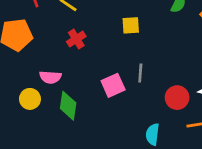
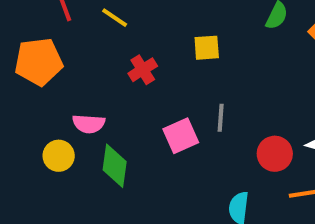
red cross: (76, 39) -> (143, 70), moved

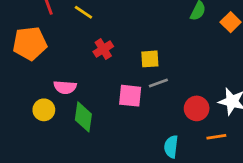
yellow square: (207, 48) -> (150, 59), moved
gray line: (221, 118) -> (158, 83), turned 66
pink square: (181, 136) -> (130, 96), turned 30

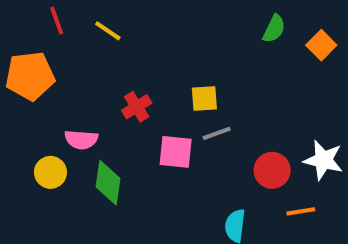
red cross: (103, 49) -> (137, 107), moved

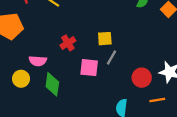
gray line: (217, 133) -> (111, 58), turned -40

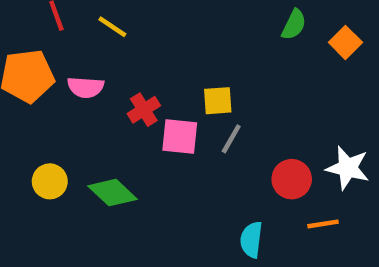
pink semicircle: (38, 61) -> (86, 87), moved
pink square: (89, 68) -> (180, 137), moved
green diamond: (52, 84) -> (112, 193), turned -55

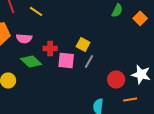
yellow square: (218, 101) -> (83, 44), turned 32
red cross: (144, 110) -> (50, 48), turned 32
green diamond: (112, 193) -> (31, 61), moved

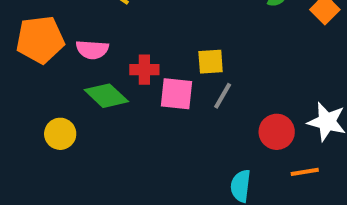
yellow square: (83, 44) -> (211, 62), turned -32

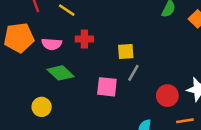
red cross: (144, 70) -> (84, 39), moved
pink square: (176, 94) -> (107, 87), moved
yellow circle: (60, 134) -> (42, 107), moved

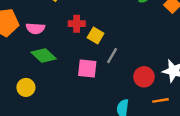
red cross: (84, 39) -> (77, 24), moved
yellow square: (126, 52) -> (96, 35), moved, turned 35

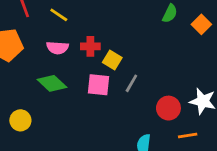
pink semicircle: (35, 28) -> (57, 48), moved
pink square: (87, 69) -> (99, 85), moved
yellow circle: (26, 87) -> (20, 120), moved

